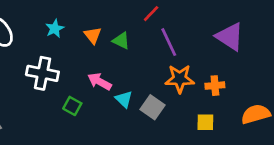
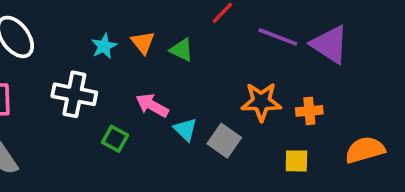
cyan star: (55, 29) -> (104, 46), moved
purple line: (169, 42) -> (278, 37), moved, turned -44

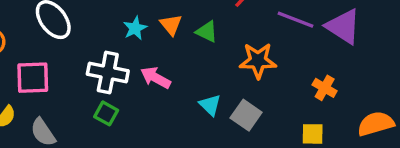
orange star: (261, 102) -> (258, 61), moved
pink arrow: (152, 105) -> (156, 78), moved
orange cross: (309, 111) -> (325, 88), turned 35
green square: (115, 139) -> (106, 113), moved

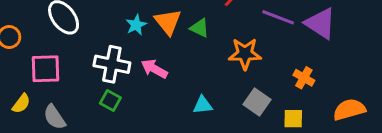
orange triangle: (171, 25) -> (168, 22), size x1.4
cyan triangle: (210, 105) -> (203, 105), moved, turned -50
gray square: (246, 115) -> (257, 102), moved

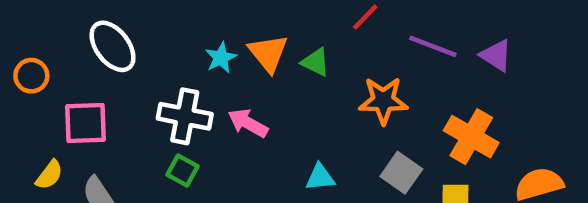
purple triangle: (320, 23) -> (496, 55), size x0.7
orange cross: (304, 78) -> (471, 137), size x1.6

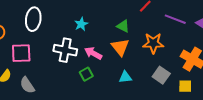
white ellipse: (113, 46) -> (33, 19), turned 45
orange triangle: (268, 53) -> (120, 47), moved
green square: (182, 170) -> (86, 74), moved, turned 32

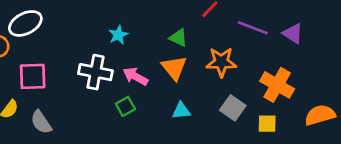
white ellipse: (33, 19) -> (25, 23), moved, turned 55

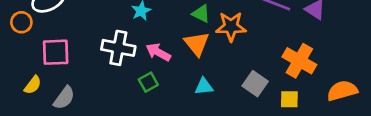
orange star: (221, 62) -> (231, 27), moved
gray semicircle: (41, 122) -> (64, 98), turned -110

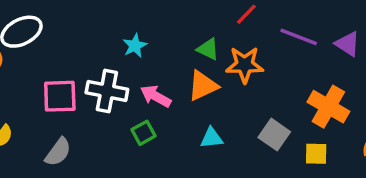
orange triangle: (197, 44) -> (203, 86), turned 44
pink square: (56, 52) -> (60, 96), moved
gray semicircle: (64, 98) -> (58, 152), moved

